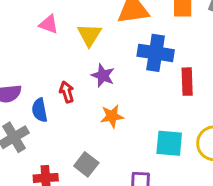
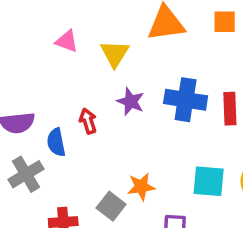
blue cross: (156, 53) -> (186, 100), moved
orange star: (112, 116) -> (141, 187), moved

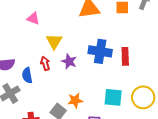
yellow triangle: (115, 54) -> (54, 41), moved
purple star: (131, 102) -> (69, 61), moved

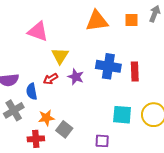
pink triangle: (33, 18) -> (38, 32), size x1.5
red arrow: (45, 63) -> (51, 79), turned -104
orange star: (75, 100) -> (46, 118), moved

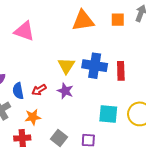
yellow triangle: (60, 56) -> (66, 66), moved
purple star: (76, 77) -> (65, 91), moved
red arrow: (51, 79) -> (39, 90), moved
gray square: (64, 129) -> (59, 138), moved

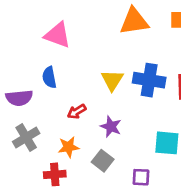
blue semicircle: (18, 91) -> (49, 77), moved
purple star: (65, 91) -> (111, 127), moved
gray square: (59, 138) -> (103, 161), moved

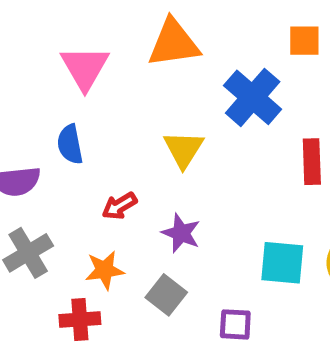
orange triangle: (134, 21) -> (174, 43), moved
pink triangle: (58, 35) -> (85, 68), turned 40
blue cross: (149, 80) -> (253, 97), moved, turned 32

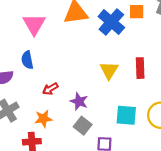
blue cross: (253, 97) -> (111, 22), moved
yellow triangle: (184, 149) -> (109, 70), moved
gray square: (166, 295) -> (83, 126), moved

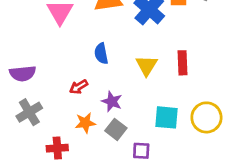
blue semicircle: (27, 60) -> (101, 53), moved
orange star: (43, 119) -> (85, 123), moved

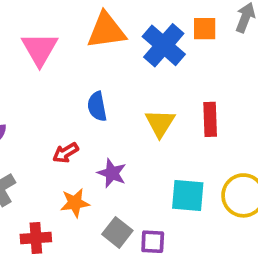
gray square: (116, 129) -> (117, 232), moved

